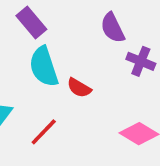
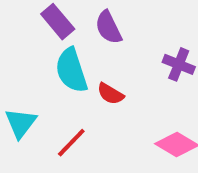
purple semicircle: (113, 28) -> (108, 27), moved

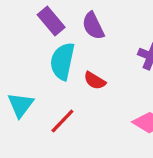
cyan semicircle: (71, 70) -> (62, 61), turned 30

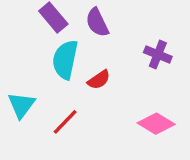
red semicircle: (95, 81) -> (99, 80), turned -65

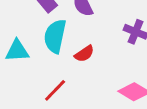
cyan triangle: (21, 105) -> (17, 51), moved, turned 50

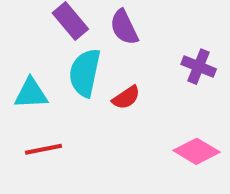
red line: (55, 90) -> (43, 149), moved, turned 35

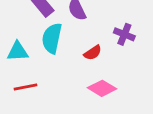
red semicircle: (126, 98) -> (93, 53), moved
pink diamond: (196, 151) -> (102, 88), moved

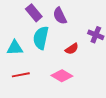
pink diamond: (102, 88) -> (62, 76), moved

